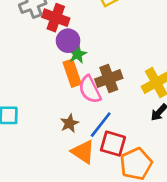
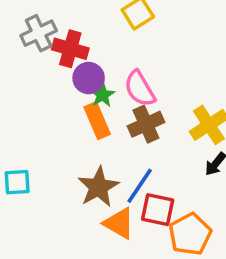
pink semicircle: (90, 89) -> (140, 89), moved
brown star: (70, 123) -> (98, 187), size x1.6

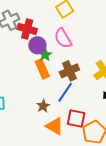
pink semicircle: (140, 89) -> (63, 38), moved
blue line: (140, 186) -> (65, 92), moved
brown star: (98, 187) -> (43, 106), size x0.6

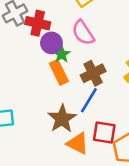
brown star: (43, 106) -> (62, 119), size x1.6

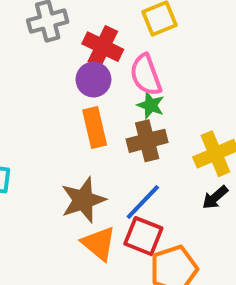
red cross: (38, 23) -> (103, 47), moved
green star: (62, 54) -> (151, 105), moved, turned -30
blue line: (89, 100) -> (143, 202), moved

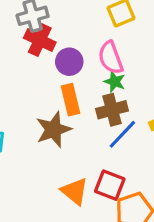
red cross: (103, 47) -> (40, 40), moved
brown star: (83, 200) -> (54, 130), moved
blue line: (143, 202) -> (122, 134), moved

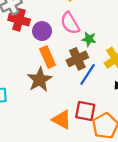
green star: (115, 82) -> (89, 39), moved

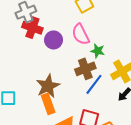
orange rectangle: (48, 57) -> (48, 104), moved

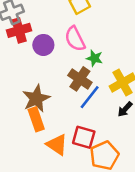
red cross: (32, 28) -> (19, 30), turned -36
brown cross: (85, 69) -> (80, 79), turned -36

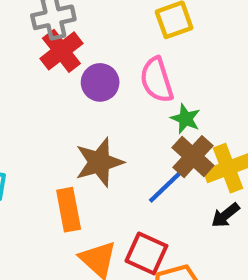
red cross: (19, 30) -> (61, 51), turned -30
brown cross: (80, 79) -> (193, 157), moved
brown star: (36, 98) -> (99, 162), moved

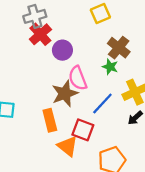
pink semicircle: (157, 80) -> (78, 78), moved
brown cross: (193, 157) -> (119, 48), moved
red square: (146, 253) -> (83, 130), moved

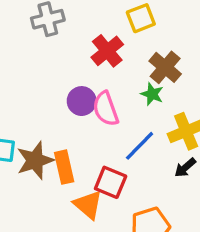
red cross: (40, 34) -> (107, 51), moved
purple circle: (62, 50) -> (82, 101), moved
brown star: (65, 93) -> (35, 160), moved

